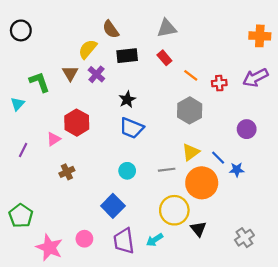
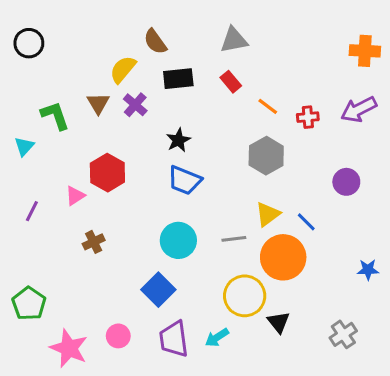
blue star: (237, 170) -> (368, 270), moved
cyan circle: (127, 171) -> (178, 240), size x1.5

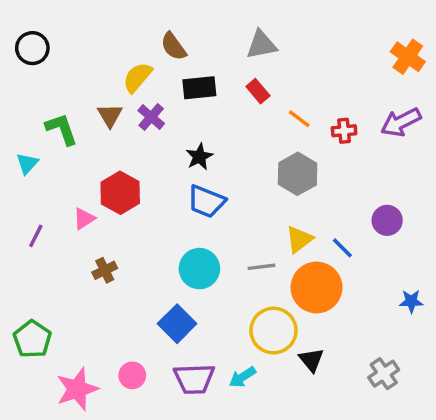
orange cross: (365, 51) -> (408, 57), turned 32
purple circle: (346, 182) -> (387, 220), moved
purple trapezoid: (174, 339) -> (194, 379), turned -84
pink star: (69, 348) -> (77, 389), turned 30

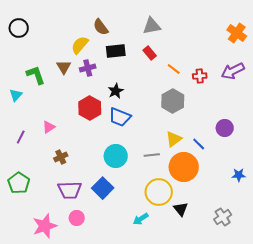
purple cross: (151, 117) -> (88, 68), turned 35
red hexagon: (120, 193) -> (90, 108), moved
green pentagon: (32, 339) -> (19, 183), moved
purple trapezoid: (194, 379) -> (70, 190), moved

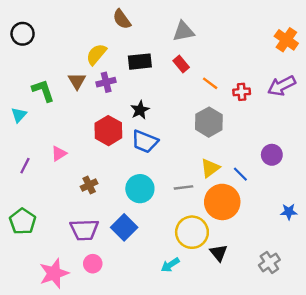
brown semicircle: (101, 27) -> (122, 19), moved
brown cross: (61, 157) -> (89, 185), moved

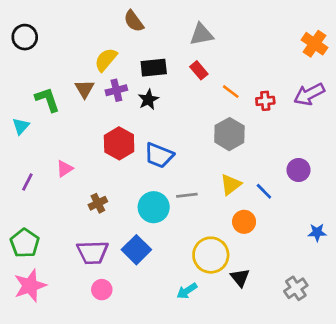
black star: (140, 110) -> (148, 100), moved
gray line: (183, 187) -> (187, 195), moved
orange circle: (222, 202) -> (244, 222), size x0.6
pink star: (54, 273) -> (30, 286), moved

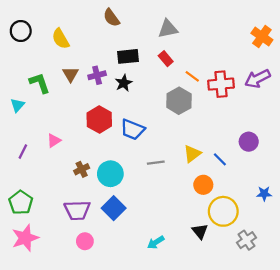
yellow semicircle: (106, 60) -> (61, 39), moved, turned -70
red cross: (265, 101) -> (221, 84), size x1.6
gray hexagon: (229, 134) -> (179, 101), moved
cyan circle: (154, 207) -> (110, 174), moved
yellow circle: (211, 255) -> (223, 211), moved

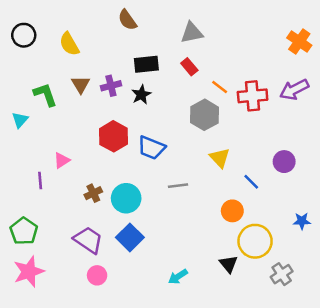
purple line: (23, 152) -> (40, 181), moved, turned -32
yellow triangle: (192, 154) -> (220, 158), moved, turned -36
purple trapezoid: (77, 210) -> (88, 240), turned -144

